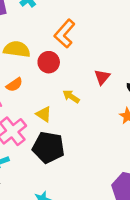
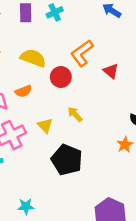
red triangle: (102, 77) -> (111, 71), moved, turned -42
black pentagon: (48, 147) -> (67, 160), moved

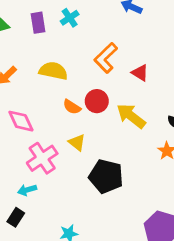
red circle: (61, 77) -> (97, 101), moved
orange semicircle: (23, 91) -> (72, 107), moved, turned 63
yellow arrow: (75, 114) -> (131, 116), moved, size x1.6

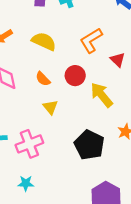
orange semicircle: (72, 107) -> (43, 79), moved
pink cross: (42, 158) -> (29, 144), moved
black pentagon: (106, 176) -> (89, 145), moved

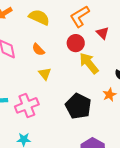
red circle: (75, 76) -> (76, 43), moved

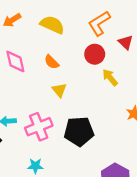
yellow arrow: (89, 63) -> (110, 77), size x0.7
black pentagon: (78, 106) -> (79, 131), moved, turned -30

